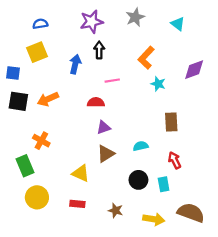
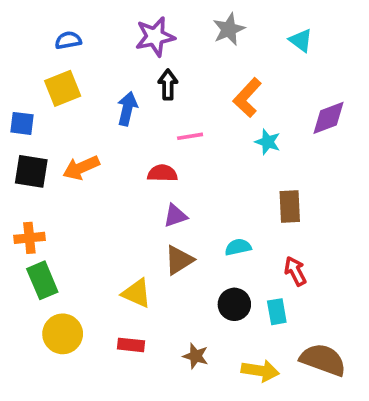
orange cross: (41, 141) -> (29, 238), moved, turned -35

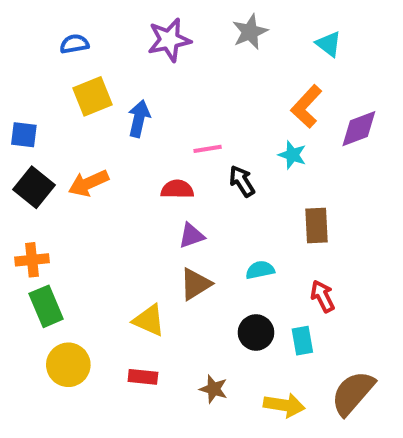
black arrow: (168, 85) -> (242, 181), moved, turned -32
yellow square: (63, 88) -> (93, 96), moved
orange L-shape: (247, 98) -> (306, 106), moved
black square: (31, 171) -> (34, 187), turned 30
brown semicircle: (323, 360) -> (353, 393), turned -69

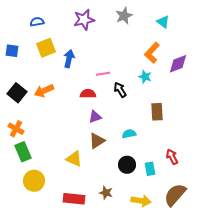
blue square: (24, 135) -> (12, 51), moved
orange cross: (32, 260) -> (16, 129), turned 35
red arrow: (323, 296) -> (172, 157), moved
red rectangle: (143, 377) -> (74, 199), moved, size x1.5

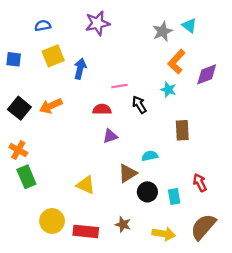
gray star: (124, 16) -> (163, 31), moved
brown triangle: (97, 141) -> (128, 173), moved
yellow circle: (34, 181) -> (52, 221), moved

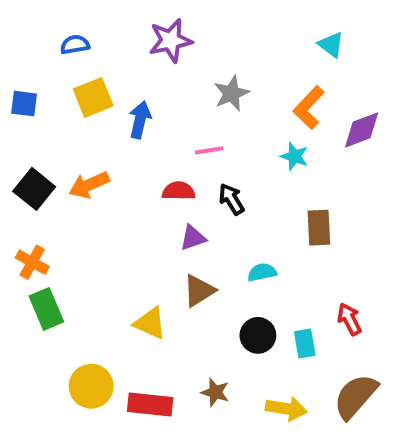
gray star: (163, 31) -> (231, 93), moved
black arrow: (139, 105) -> (231, 199), moved
brown triangle: (128, 173) -> (199, 291), moved

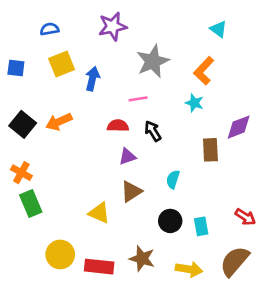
gray star: (231, 93) -> (153, 61), size x1.4
purple diamond: (362, 130) -> (239, 127), moved
cyan semicircle: (262, 272) -> (173, 179), turned -60
red arrow: (349, 319) -> (245, 217), moved, turned 150
brown star: (215, 392) -> (142, 259), size x1.4

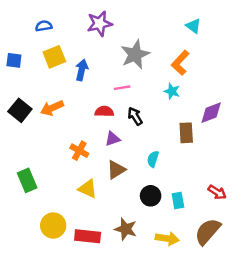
orange cross: (21, 173) -> (79, 151), moved

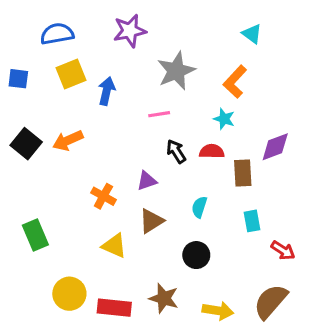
blue semicircle: (44, 26) -> (57, 34), size x1.5
red semicircle: (104, 111) -> (212, 151), moved
cyan rectangle: (178, 201) -> (252, 221), moved

